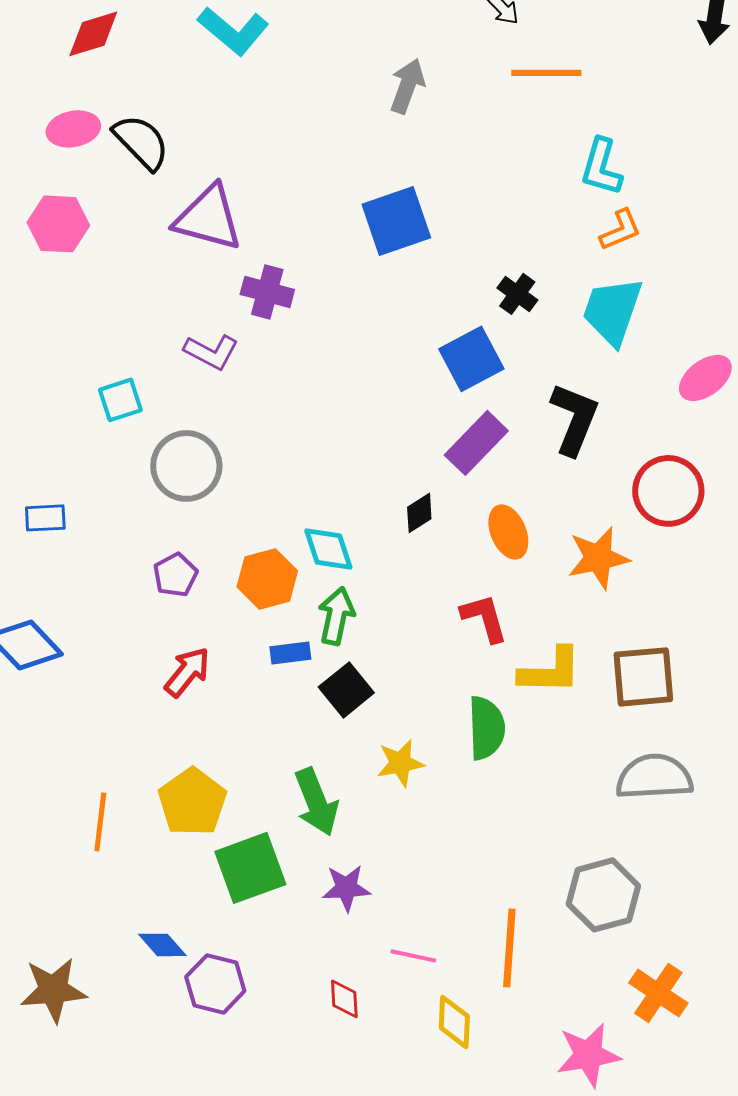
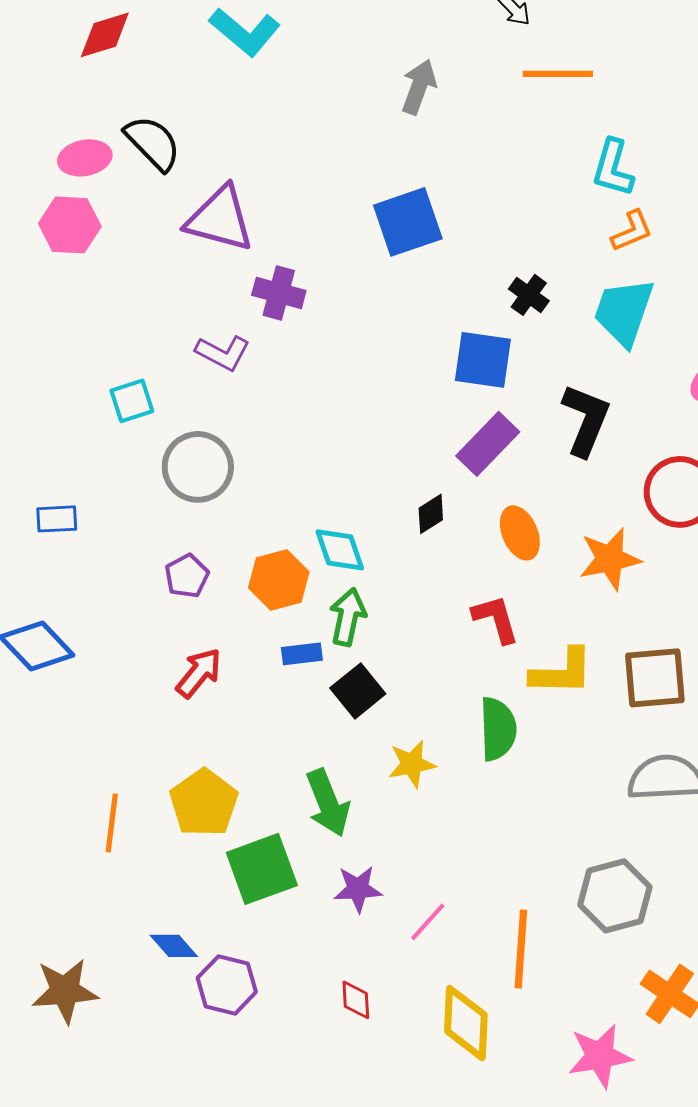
pink ellipse: (73, 129) -> (85, 158), moved
blue square: (471, 359) -> (483, 360), turned 36
pink line: (413, 956) -> (428, 922), moved, turned -60
yellow diamond: (454, 1022) -> (466, 1023), size x1.4

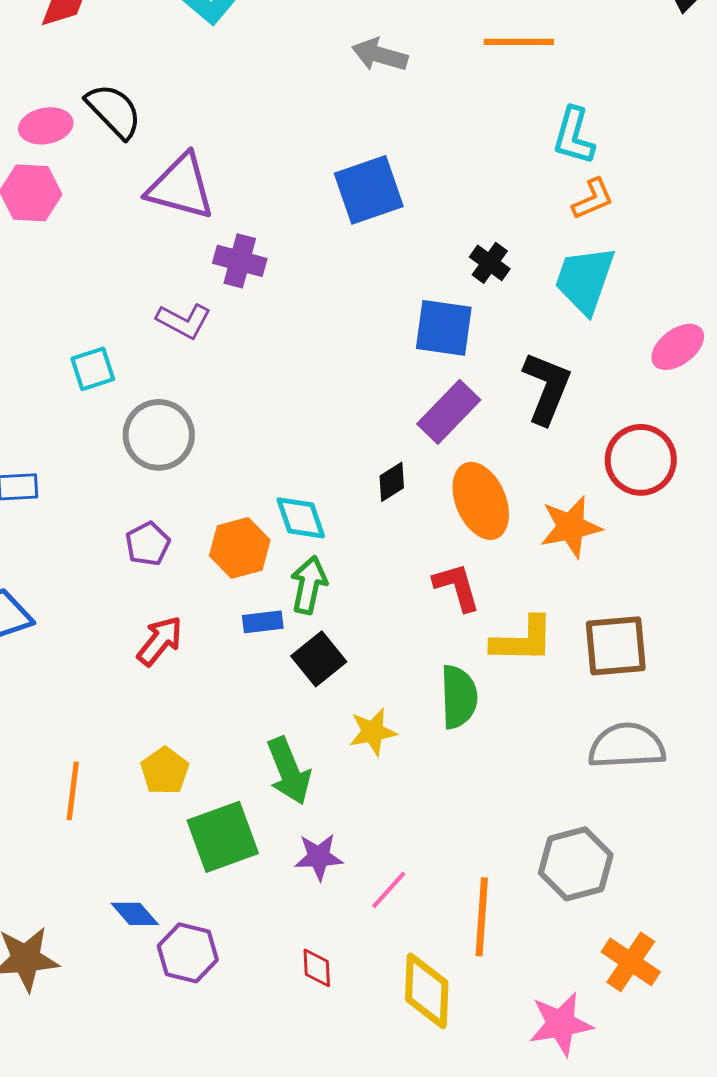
gray arrow: (419, 87) -> (380, 55), turned -94
orange ellipse: (520, 533) -> (481, 501), size x1.4
yellow pentagon: (204, 803) -> (165, 771), size x0.7

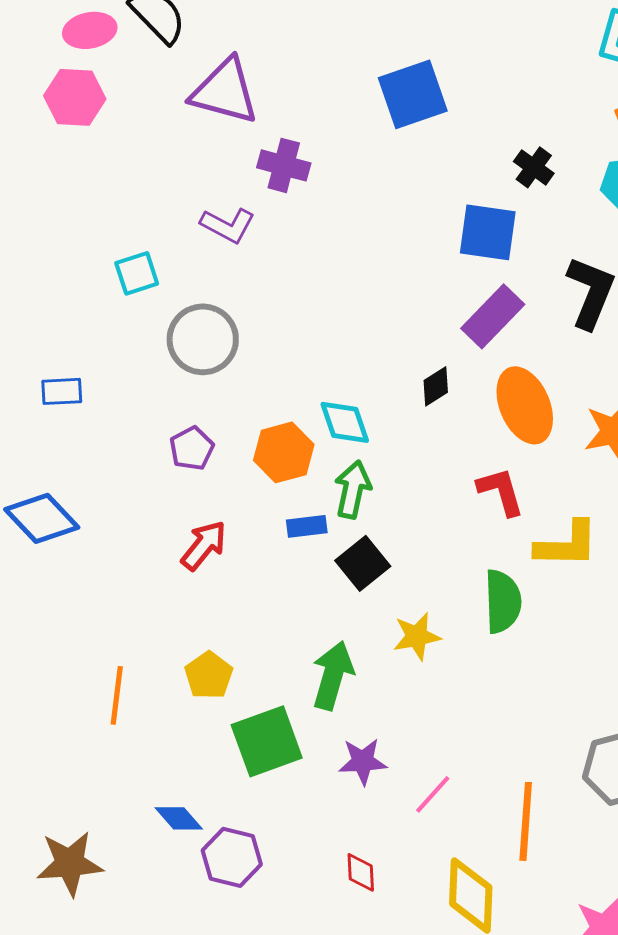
green arrow: (289, 771) -> (333, 675), turned -142

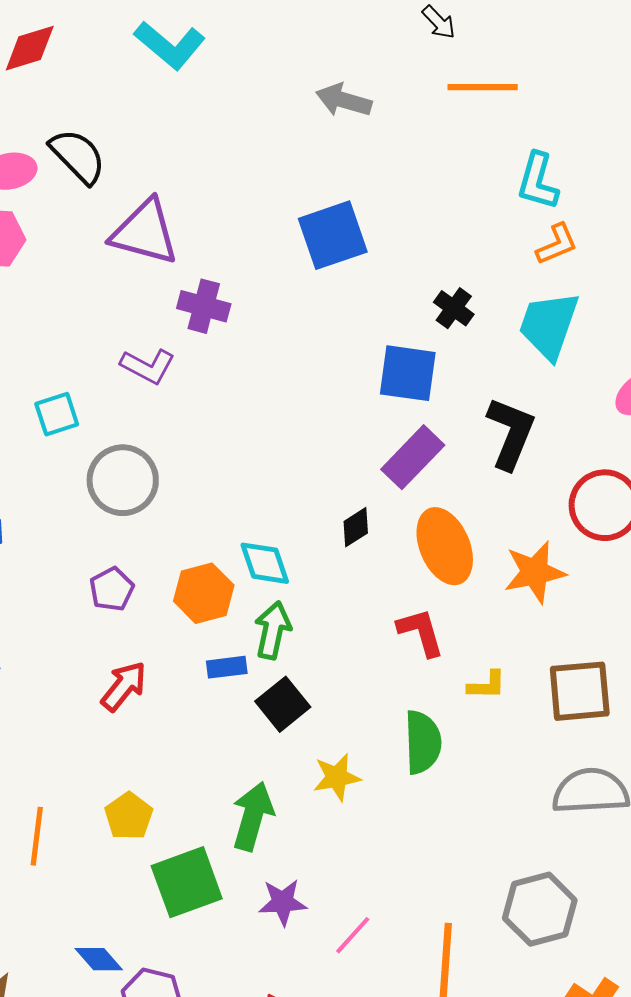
yellow L-shape: (567, 544) -> (487, 685), size x0.6

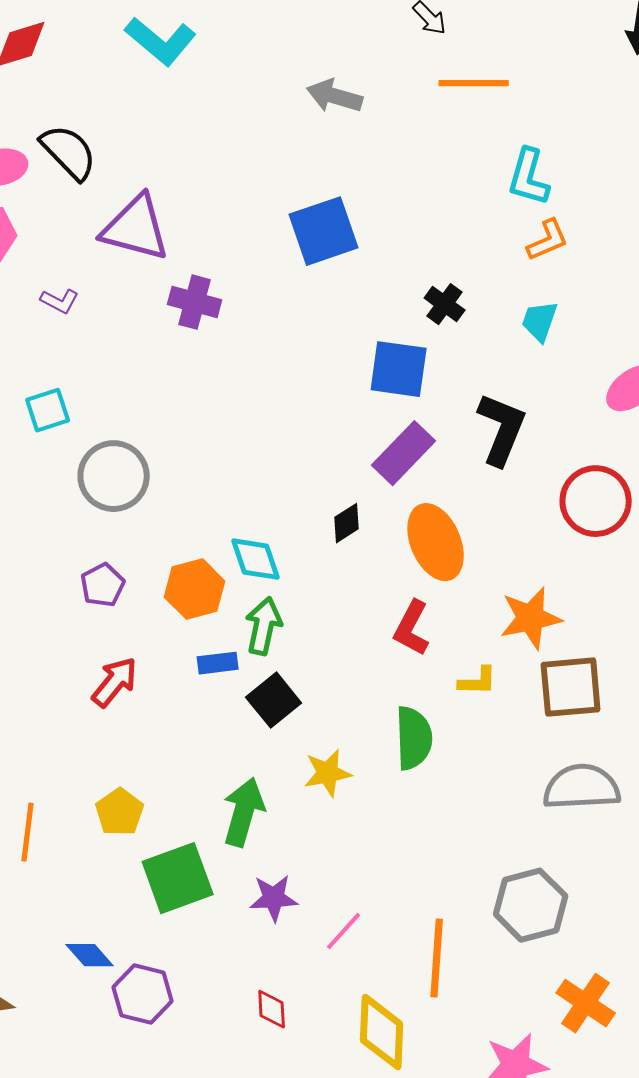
cyan trapezoid: (549, 325) -> (540, 321), size x0.6
purple L-shape: (148, 366) -> (60, 301), moved, size x0.7
orange star: (535, 572) -> (531, 618), moved
red L-shape: (421, 632) -> (412, 628), turned -136

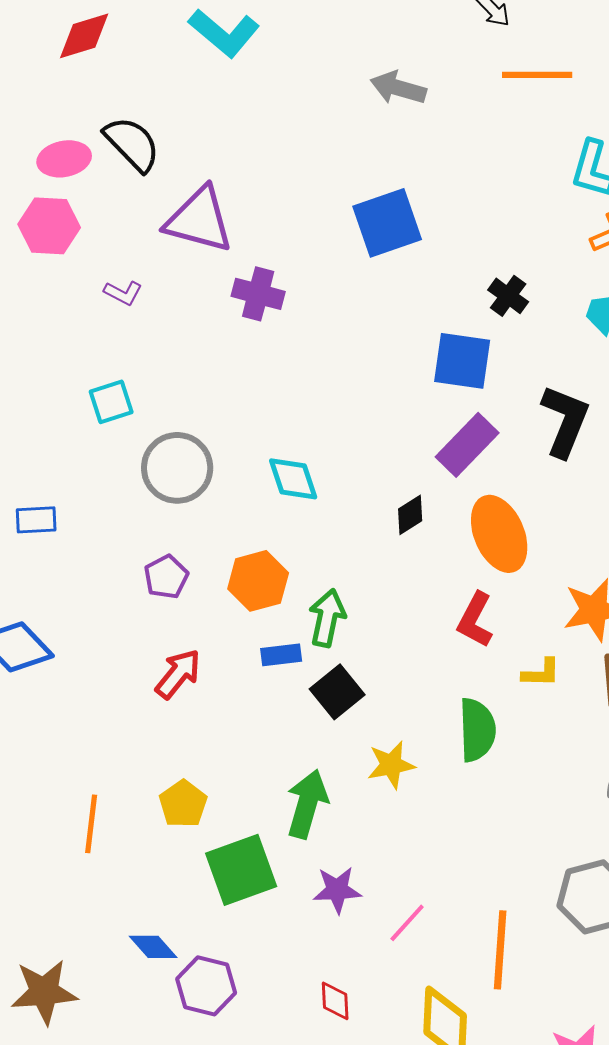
cyan diamond: (256, 559) -> (293, 479), moved

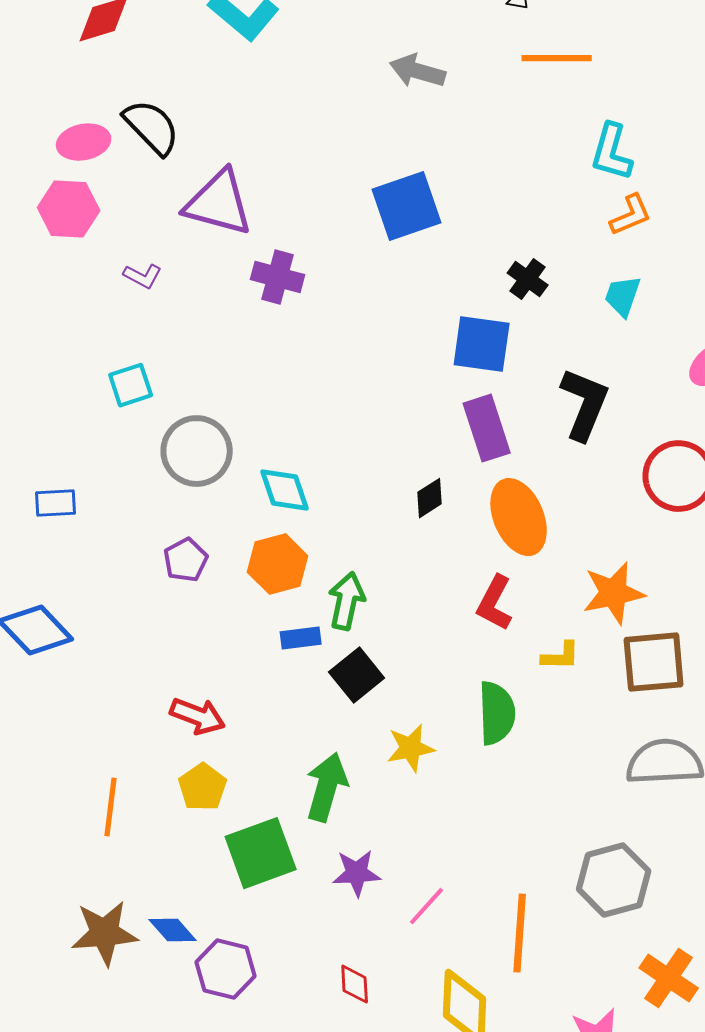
purple rectangle: (467, 445) -> (487, 428), turned -62
cyan diamond: (293, 479) -> (285, 490), moved
red arrow: (178, 674) -> (198, 716), moved, turned 72
brown star: (44, 992) -> (105, 933), moved

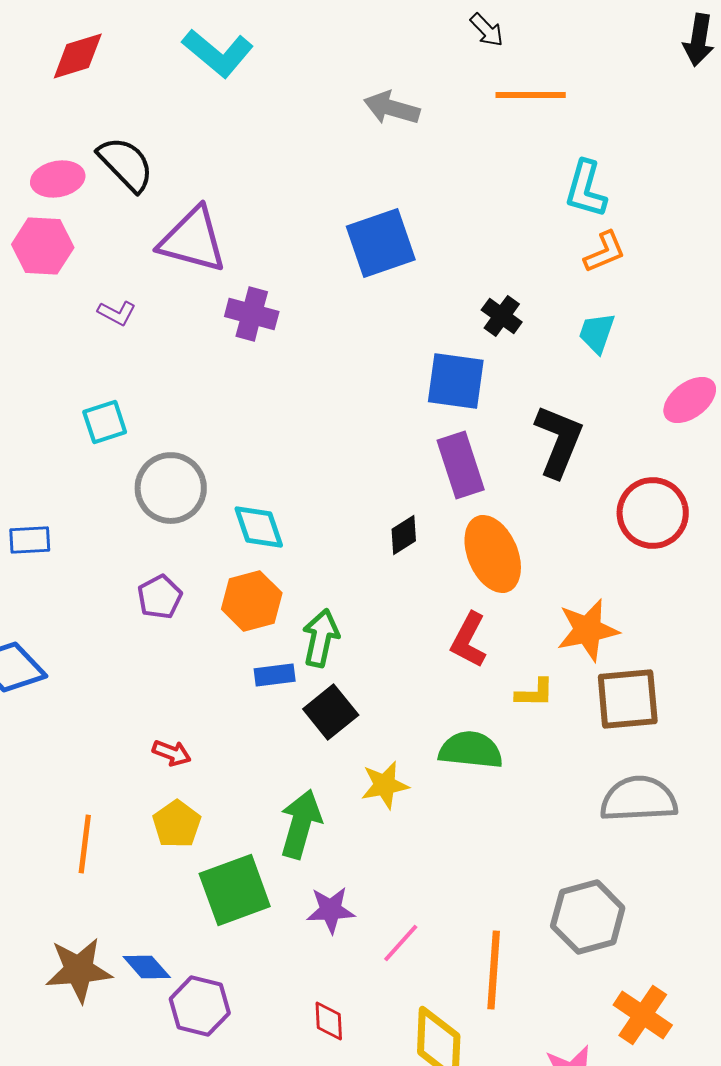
green semicircle: (497, 713) -> (471, 750), turned -82
red arrow: (198, 716) -> (172, 753), size x0.7

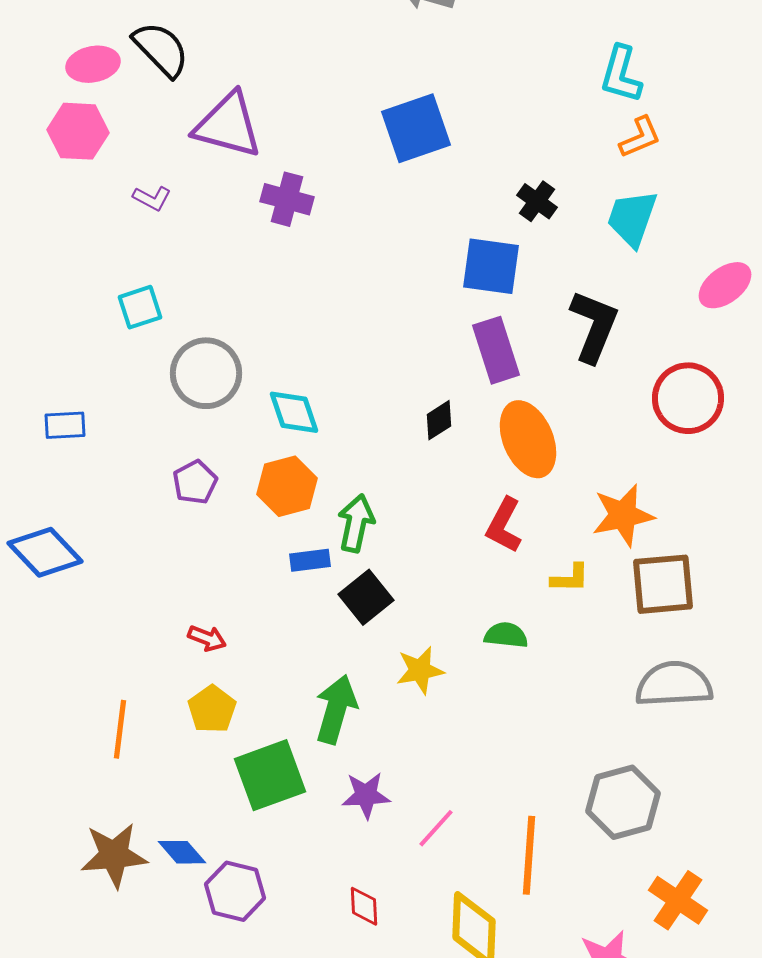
cyan trapezoid: (597, 333) -> (632, 218), size x1.4
green semicircle: (471, 750) -> (506, 635), size x0.7

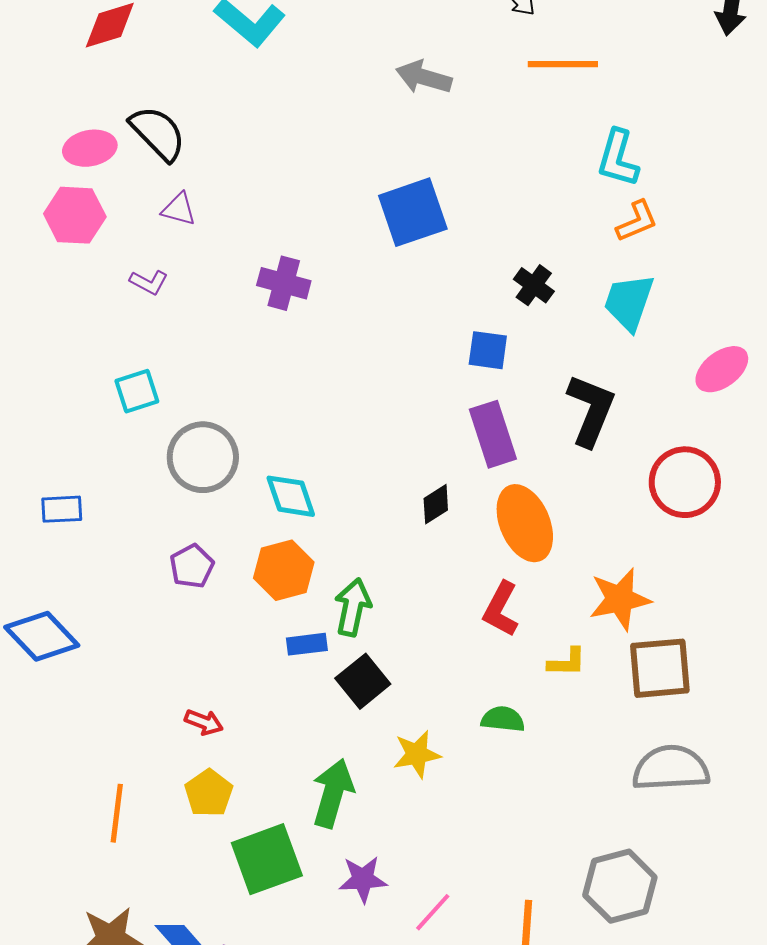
purple triangle: (228, 125) -> (179, 209), moved, size x0.5
blue square: (491, 266) -> (488, 350), size x0.7

